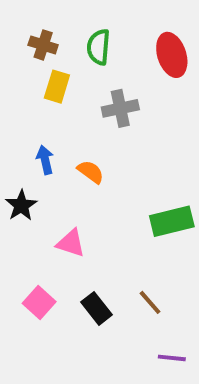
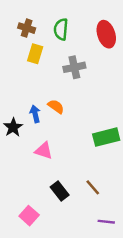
blue arrow: (45, 160) -> (35, 114), moved
pink square: (39, 302) -> (29, 216), moved

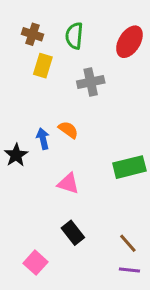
red ellipse: (106, 34) -> (129, 42), turned 50
pink triangle: (44, 151) -> (68, 183), moved
brown line: (93, 187) -> (128, 243), moved

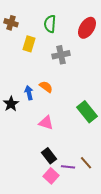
brown cross: (32, 34) -> (11, 23), moved
green rectangle: (129, 167) -> (87, 112), turned 65
pink square: (35, 263) -> (51, 176), moved
purple line: (129, 270) -> (68, 167), moved

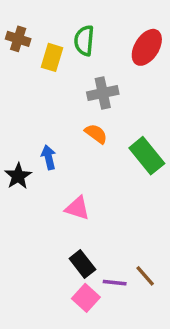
yellow rectangle: (29, 44) -> (52, 57), moved
orange semicircle: (46, 87) -> (96, 134), moved
green rectangle: (87, 112) -> (147, 156), moved

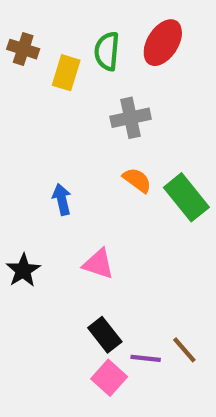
red ellipse: (147, 47) -> (163, 43), moved
orange semicircle: (96, 134) -> (137, 180), moved
black star: (18, 176) -> (23, 270), moved

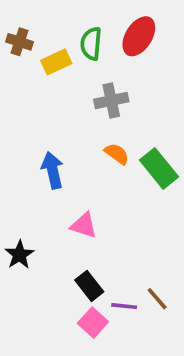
yellow rectangle: (66, 73) -> (56, 62), turned 48
blue arrow: (62, 199) -> (53, 170), size x1.4
black star: (23, 270) -> (20, 255), moved

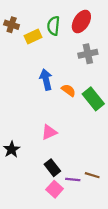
gray cross: (111, 101) -> (88, 54), moved
blue arrow: (53, 170) -> (46, 80), moved
pink triangle: (84, 225) -> (49, 132), turned -42
brown line: (157, 299) -> (92, 175), turned -32

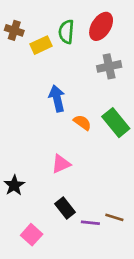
orange semicircle: (69, 90) -> (82, 123), moved
pink square: (55, 189) -> (32, 235), moved

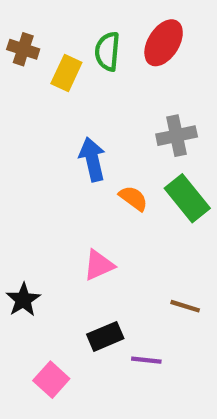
yellow rectangle: (41, 45) -> (66, 73), turned -40
gray cross: (109, 66) -> (177, 136), moved
black rectangle: (65, 208) -> (105, 336), turned -75
brown line: (114, 217) -> (185, 306), moved

